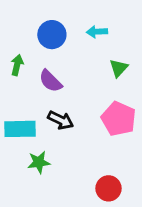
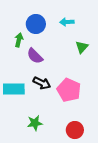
green arrow: (17, 65) -> (19, 40), moved
pink pentagon: (119, 119) -> (69, 90), moved
green star: (39, 162) -> (35, 123), moved

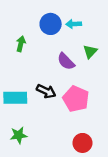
blue circle: (36, 24) -> (51, 24), moved
purple semicircle: (35, 56) -> (66, 61), moved
green star: (35, 123) -> (19, 135), moved

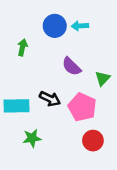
green triangle: (90, 52) -> (103, 78), moved
green star: (19, 135) -> (32, 138), moved
red circle: (82, 143) -> (93, 141), moved

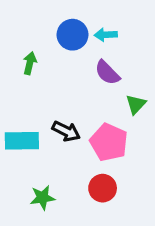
purple semicircle: (71, 66) -> (107, 73), moved
green star: (32, 138) -> (42, 198), moved
red circle: (93, 141) -> (103, 188), moved

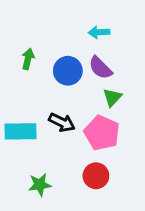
blue circle: (72, 35) -> (68, 71), moved
green triangle: (136, 104) -> (112, 97), moved

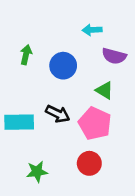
purple semicircle: (100, 68) -> (114, 56), moved, turned -30
green triangle: (112, 97) -> (104, 90), turned -42

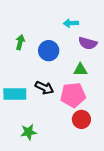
green triangle: (104, 90) -> (80, 70), turned -32
pink pentagon: (95, 123) -> (73, 95), turned -30
red circle: (89, 163) -> (81, 119), moved

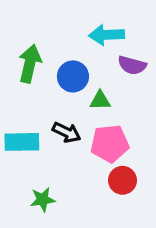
cyan arrow: (71, 23) -> (107, 35), size x1.5
green arrow: (20, 42) -> (30, 64), size x1.6
green triangle: (80, 70) -> (100, 100), moved

